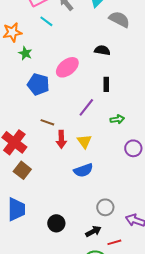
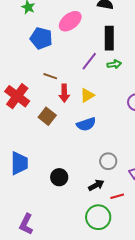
black rectangle: (106, 84) -> (109, 38), size x1.6
green arrow: (117, 119) -> (114, 64), moved
yellow triangle: (84, 141) -> (87, 95), turned 35
brown square: (22, 170) -> (47, 116), moved

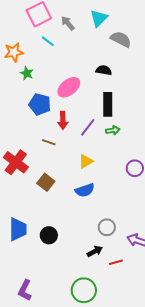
red arrow: (64, 93) -> (63, 120), moved
black circle: (59, 177) -> (49, 235), moved
green circle: (98, 217) -> (84, 290), moved

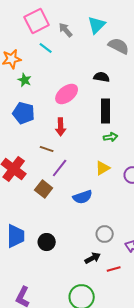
blue pentagon: (40, 104) -> (24, 113), moved
purple line: (88, 127) -> (60, 168), moved
yellow triangle: (86, 161) -> (103, 168), moved

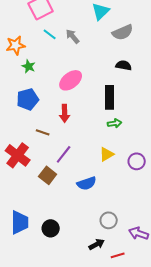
gray arrow: (66, 30) -> (73, 36), moved
gray semicircle: (119, 46) -> (123, 32), turned 130
black semicircle: (102, 77) -> (124, 65), moved
blue pentagon: (24, 113) -> (28, 99), turned -30
brown line: (47, 149) -> (43, 132), moved

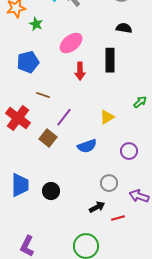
green star: (29, 66) -> (36, 24), moved
red arrow: (65, 113) -> (80, 71), moved
green arrow: (115, 123) -> (140, 102), moved, turned -32
purple circle: (137, 161) -> (129, 151), moved

